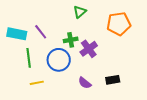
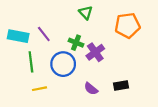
green triangle: (80, 12) -> (86, 13), turned -32
green cross: (71, 40) -> (76, 43), turned 32

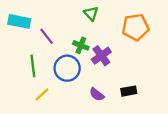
cyan rectangle: (18, 36) -> (19, 21), moved
yellow line: (40, 89) -> (42, 94), turned -32

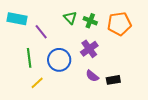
green triangle: (91, 13) -> (70, 18), moved
green cross: (81, 45) -> (90, 21), moved
purple semicircle: (97, 94) -> (92, 76), moved

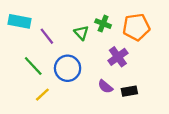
green triangle: (70, 18) -> (81, 33), moved
purple cross: (89, 49) -> (118, 57), moved
green line: (29, 58) -> (33, 66), turned -36

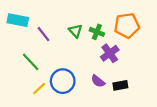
green cross: (103, 24) -> (97, 32), moved
blue circle: (68, 68) -> (63, 81), moved

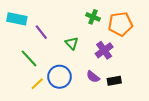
green triangle: (76, 31) -> (72, 43), moved
green cross: (97, 32) -> (93, 17), moved

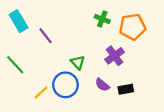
cyan rectangle: (17, 19) -> (19, 21), turned 48
green triangle: (72, 43) -> (78, 63), moved
green line: (29, 58) -> (15, 65), moved

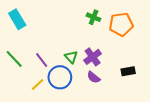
purple line: (45, 36) -> (42, 60), moved
purple cross: (115, 56) -> (93, 57), moved
black rectangle: (126, 89) -> (128, 71), moved

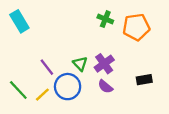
green line: (14, 59) -> (18, 90), moved

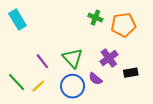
green triangle: (80, 64) -> (73, 58), size x1.5
purple cross: (104, 64) -> (109, 58), moved
blue circle: (68, 87) -> (73, 86), moved

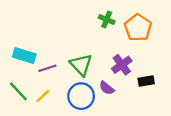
cyan rectangle: (17, 20) -> (24, 55), moved, turned -42
orange pentagon: (123, 25) -> (138, 28), turned -30
purple line: (42, 61) -> (47, 68), turned -70

